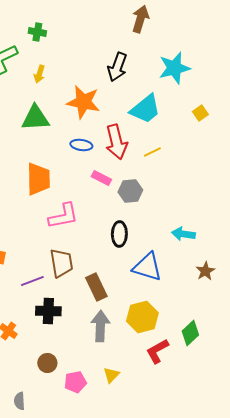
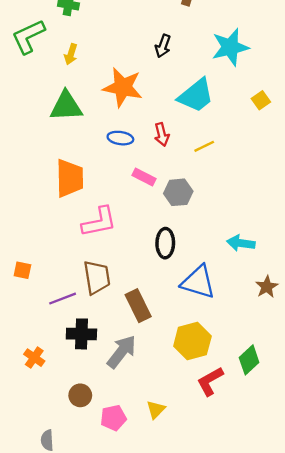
black arrow: (117, 67) -> (163, 46), size x0.7
red arrow: (116, 142) -> (162, 135), size x0.6
gray arrow: (100, 326) -> (122, 352), moved, turned 36

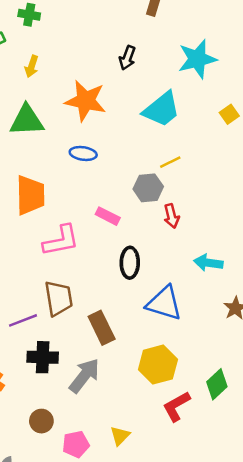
red arrow: (162, 135) -> (171, 216), moved
pink rectangle: (144, 177) -> (108, 216), moved
gray hexagon: (178, 192) -> (148, 188), moved

